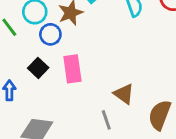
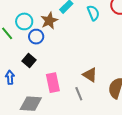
pink rectangle: (72, 69) -> (53, 83), moved

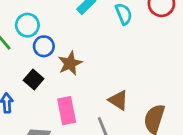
brown star: (49, 21) -> (70, 63), moved

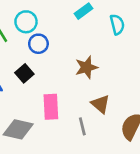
brown star: (70, 63) -> (86, 67), moved

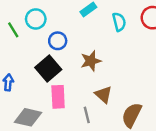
blue circle: (38, 44) -> (58, 41), moved
black square: (24, 73) -> (48, 68), moved, size x1.5

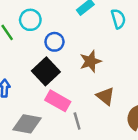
pink rectangle: (58, 97) -> (58, 101), turned -55
gray line: (87, 115) -> (77, 121), moved

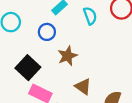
blue circle: (54, 42) -> (47, 32), moved

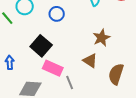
brown star: (67, 56) -> (102, 38), moved

